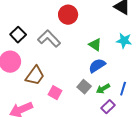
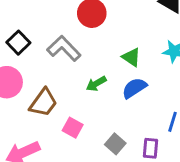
gray square: (84, 87) -> (115, 144), moved
green arrow: (103, 89) -> (96, 84), moved
purple rectangle: (108, 107) -> (151, 148), turned -40

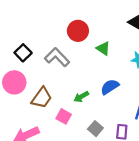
green triangle: (131, 57) -> (103, 48), moved
green arrow: (96, 84) -> (81, 97), moved

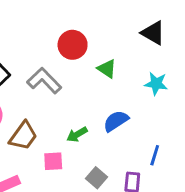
pink square: (64, 116) -> (53, 161), turned -32

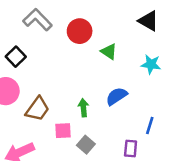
gray L-shape: (44, 81) -> (37, 20), moved
green arrow: (77, 134) -> (83, 108), turned 114
gray square: (96, 178) -> (86, 145), moved

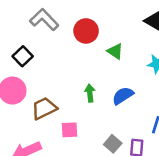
green arrow: (83, 108) -> (90, 93), moved
brown trapezoid: (37, 109) -> (44, 108), turned -152
gray square: (86, 145) -> (113, 144), moved

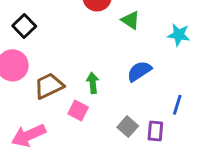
green arrow: (90, 93) -> (93, 83), moved
pink square: (70, 130) -> (78, 111), turned 30

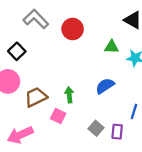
green triangle: (131, 20) -> (112, 47), moved, turned -32

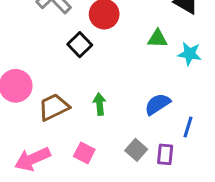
black square: (17, 51) -> (80, 45), moved
blue semicircle: (105, 86) -> (158, 104), moved
pink square: (58, 116) -> (84, 153), moved

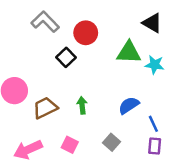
green triangle: (158, 39) -> (129, 52), size x1.5
blue line: (188, 127) -> (153, 124), turned -42
purple rectangle: (165, 154) -> (155, 146), moved

